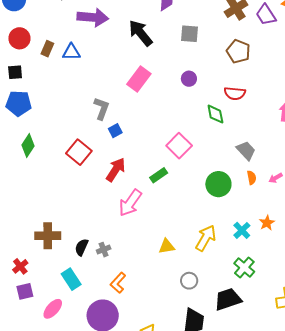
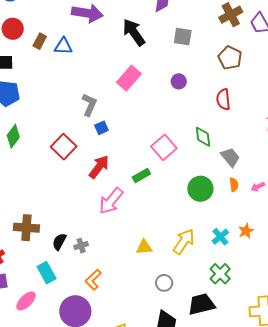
red semicircle: (235, 93) -> (223, 99), turned 75
green diamond: (215, 114) -> (203, 137), moved

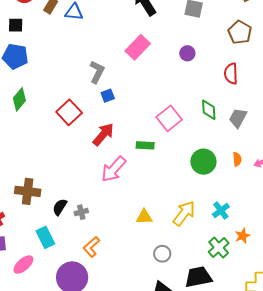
gray trapezoid: (230, 157) -> (238, 118), moved, turned -115
green rectangle: (141, 176) -> (145, 145), turned 30
orange star: (246, 231) -> (243, 236), moved

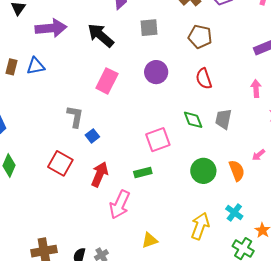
purple circle: (187, 53) -> (156, 72), size x1.5
pink square: (169, 118) -> (158, 140), turned 35
orange semicircle: (237, 159) -> (237, 171), moved, size x1.5
yellow triangle: (144, 217) -> (150, 240), moved

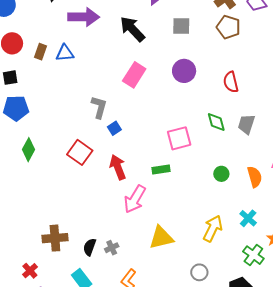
brown pentagon: (200, 37) -> (228, 27), moved
green circle: (203, 171) -> (221, 174), size x0.6
red arrow: (100, 174) -> (118, 167), turned -50
yellow triangle: (150, 240) -> (161, 238), size x1.5

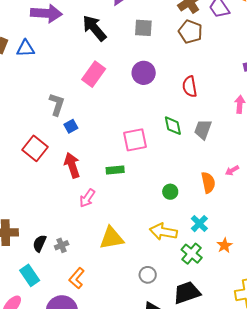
green circle: (221, 174) -> (170, 192), moved
pink arrow: (135, 199) -> (87, 198), size x0.7
yellow arrow: (213, 228) -> (163, 232), turned -108
green cross: (253, 255) -> (192, 254), moved

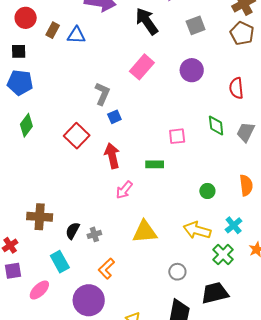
gray square: (143, 28) -> (196, 25), turned -30
pink square: (135, 140) -> (177, 136), size x0.7

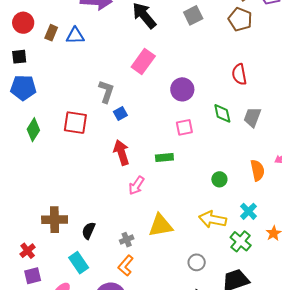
purple circle: (192, 70) -> (182, 89), moved
red square: (77, 136) -> (75, 123), moved, turned -30
gray cross: (94, 234) -> (127, 240), moved

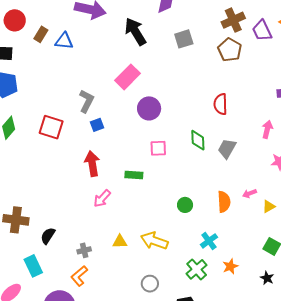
purple circle: (182, 89) -> (149, 108), moved
yellow arrow: (213, 219) -> (154, 241), moved
yellow triangle: (161, 225) -> (120, 242), size x0.6

